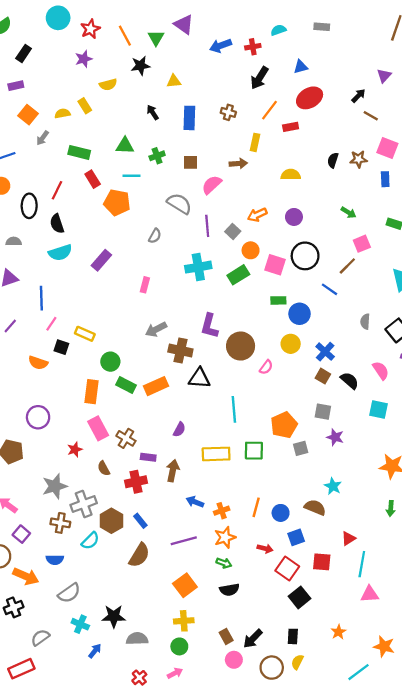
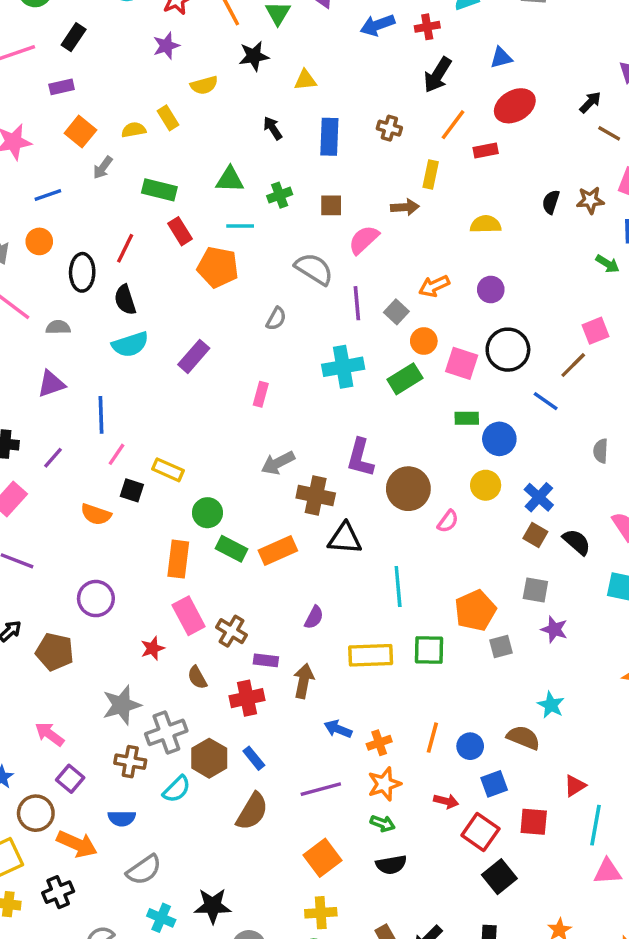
green arrow: (348, 213) -> (608, 264), moved

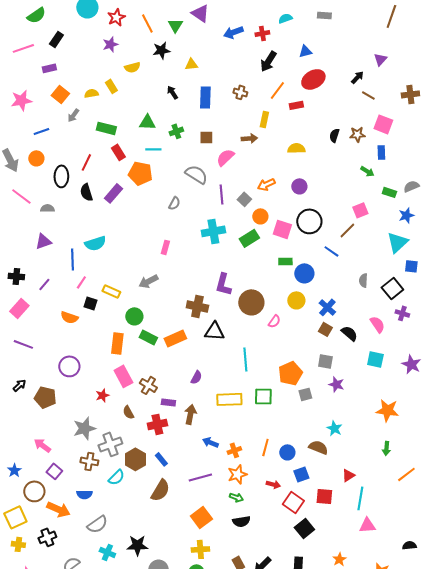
cyan semicircle: (130, 344) -> (95, 243), moved
purple rectangle: (194, 356) -> (113, 193), moved
gray arrow: (278, 463) -> (148, 281), moved

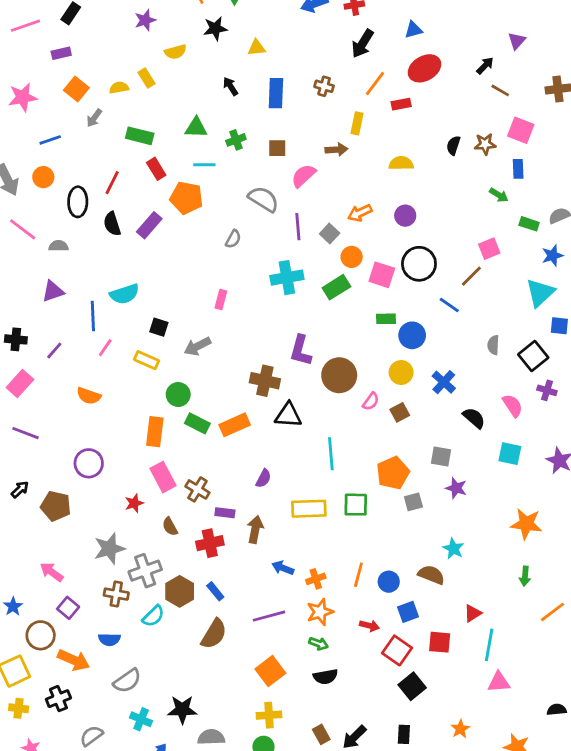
black square: (90, 303) -> (159, 327), moved
brown square: (325, 329) -> (400, 412), moved, turned 32

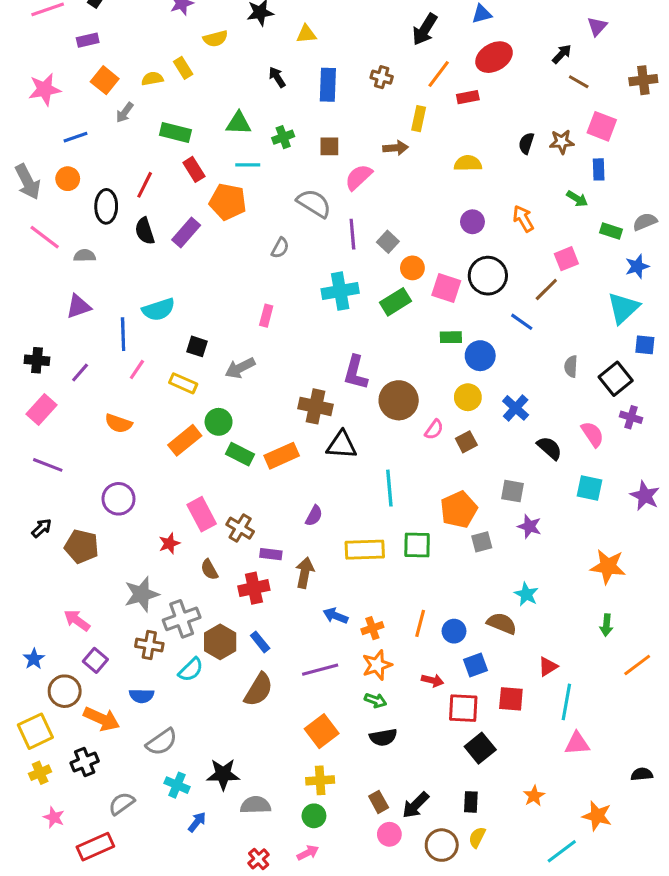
orange arrow: (360, 213) -> (523, 219), moved, turned 85
orange rectangle: (155, 432) -> (185, 440), moved, turned 44
red square: (397, 650) -> (463, 708), turned -32
yellow cross: (19, 708) -> (40, 773), turned -30

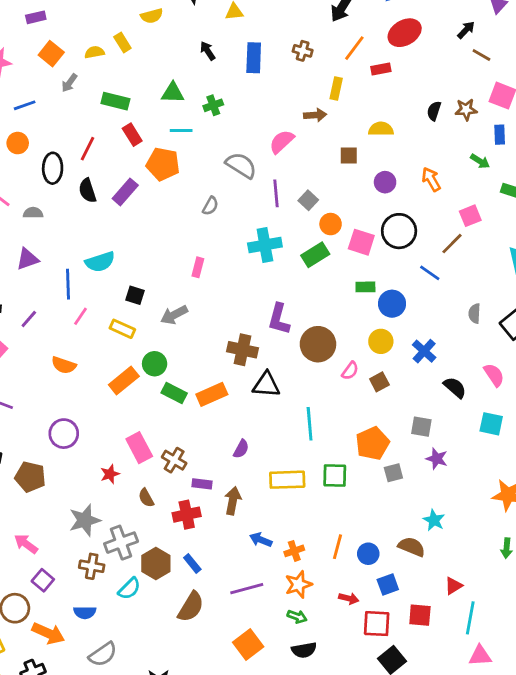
brown square: (329, 146) -> (349, 156), moved

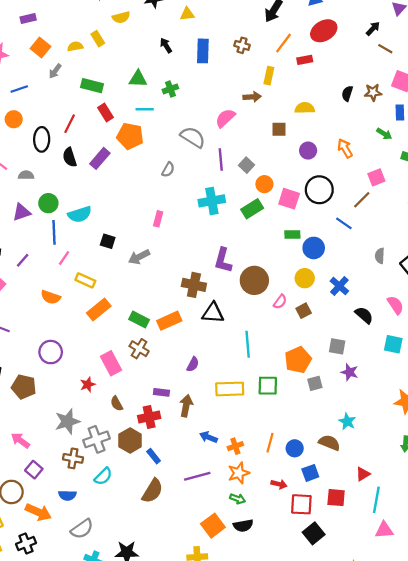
yellow rectangle: (122, 329) -> (85, 280), moved
green circle: (155, 364) -> (48, 203), moved
brown cross: (174, 460) -> (139, 349), moved
brown hexagon: (156, 563) -> (130, 440), moved
orange square: (248, 645) -> (213, 526), moved

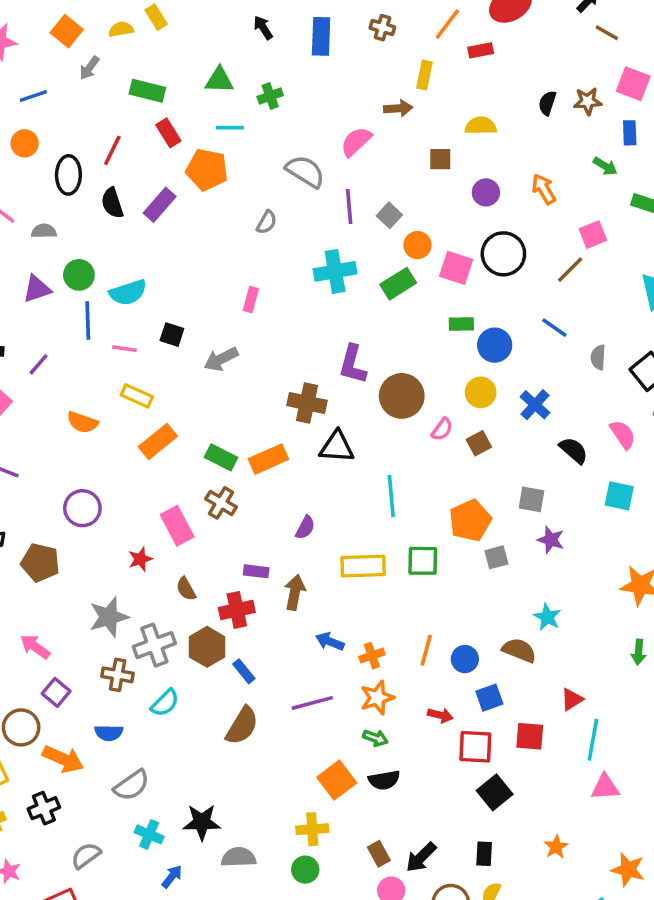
blue line: (344, 223) -> (554, 328), moved
pink line: (64, 258) -> (125, 349), moved, turned 64

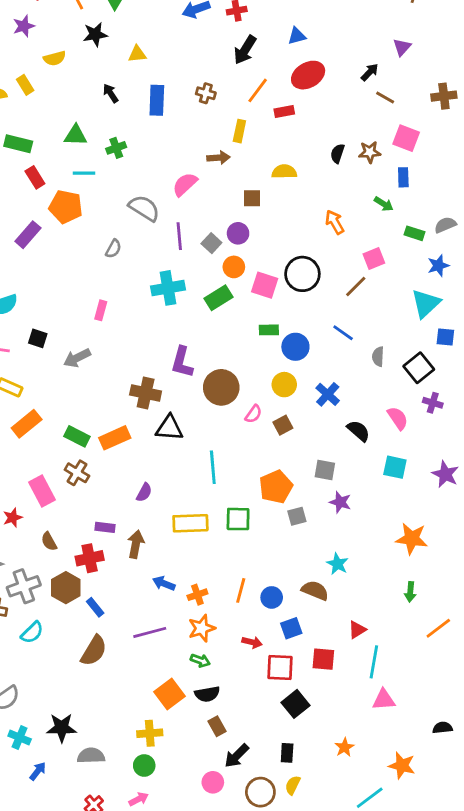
purple circle: (486, 192) -> (238, 233), moved
brown rectangle: (379, 854) -> (217, 726), moved

